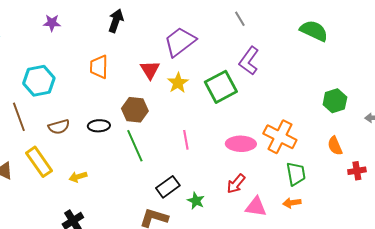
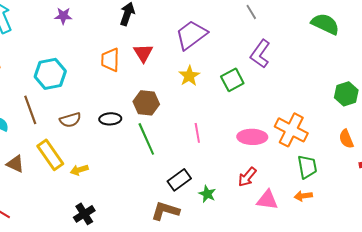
red triangle: (150, 70) -> (143, 53), moved
green square: (221, 87) -> (232, 80), size x0.7
yellow arrow: (78, 177) -> (79, 170), moved

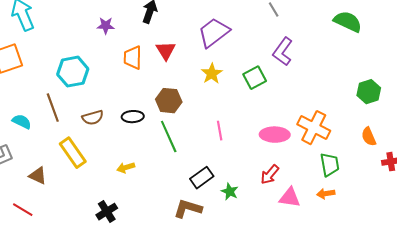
purple star: (63, 16) -> (106, 26), moved
brown triangle: (15, 164) -> (38, 176), moved
yellow arrow: (79, 170) -> (126, 168), moved

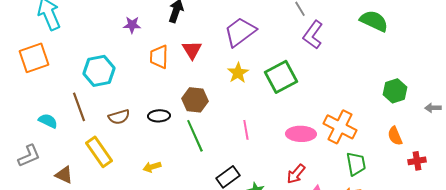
purple L-shape: (283, 52) -> (313, 35), moved
green square: (255, 78) -> (281, 77), size x1.4

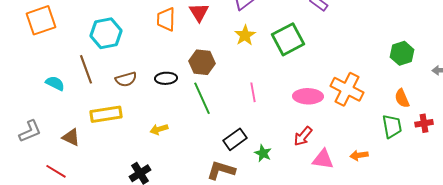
yellow rectangle: (99, 152) -> (106, 114), turned -64
gray L-shape: (29, 156) -> (30, 131), moved
green trapezoid: (356, 164) -> (392, 126), moved

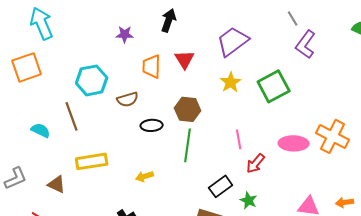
brown semicircle: (126, 79) -> (128, 99), moved
green line: (202, 98) -> (188, 145), turned 32
red arrow: (303, 136) -> (256, 163), moved

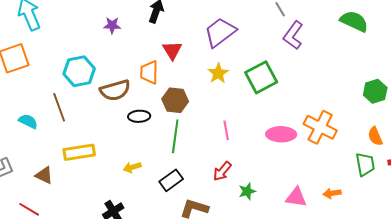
orange trapezoid: (152, 66) -> (149, 72), moved
brown semicircle: (128, 99) -> (115, 90), size x1.4
red arrow: (256, 163) -> (222, 171), moved
black rectangle: (221, 186) -> (171, 180), moved
green star: (249, 200) -> (247, 191), moved, turned 30

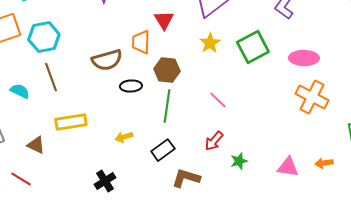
cyan hexagon: (79, 71) -> (44, 37), moved
pink line: (226, 130) -> (218, 100), turned -36
pink ellipse: (281, 134) -> (304, 58), moved

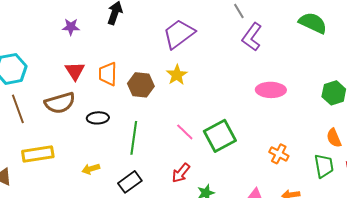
red triangle: (164, 20) -> (75, 71), moved
green square: (253, 47) -> (220, 136), moved
brown semicircle: (107, 60) -> (60, 103), moved
brown hexagon: (167, 70) -> (141, 85), moved
orange cross: (312, 97) -> (279, 154), moved, size x0.6

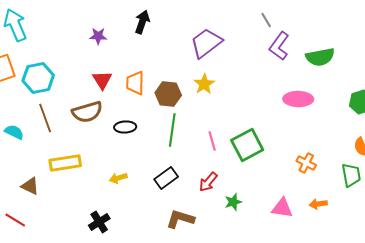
green semicircle: (313, 23) -> (320, 57), moved, turned 144
pink line: (185, 132) -> (212, 141), turned 30
green line: (134, 138) -> (172, 130), moved
black rectangle: (130, 182) -> (166, 178), moved

